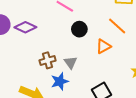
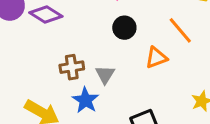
blue star: (60, 81) -> (86, 100), turned -30

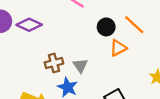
black circle: (124, 28) -> (106, 27), moved

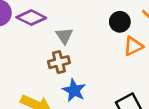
gray triangle: (80, 66) -> (64, 36), moved

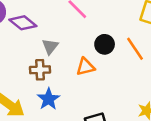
orange triangle: (133, 46) -> (85, 67), moved

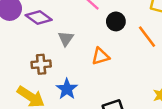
black circle: (105, 44) -> (116, 21), moved
brown cross: (40, 70) -> (41, 64), moved

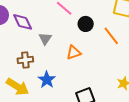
purple diamond: (39, 17) -> (23, 22), turned 30

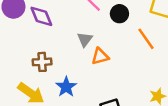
black circle: (86, 24) -> (119, 14), moved
gray triangle: (45, 39) -> (85, 39), moved

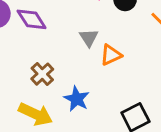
brown cross: (42, 62) -> (42, 74), turned -30

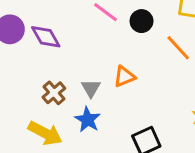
gray triangle: (89, 38) -> (91, 88), moved

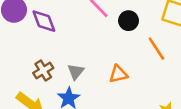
orange triangle: (124, 77) -> (118, 74), moved

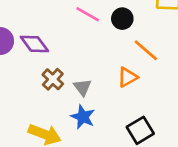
orange line: (156, 49) -> (146, 50), moved
brown cross: (43, 70) -> (53, 79), moved

